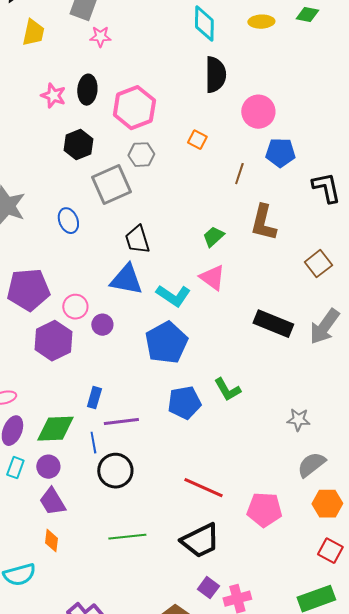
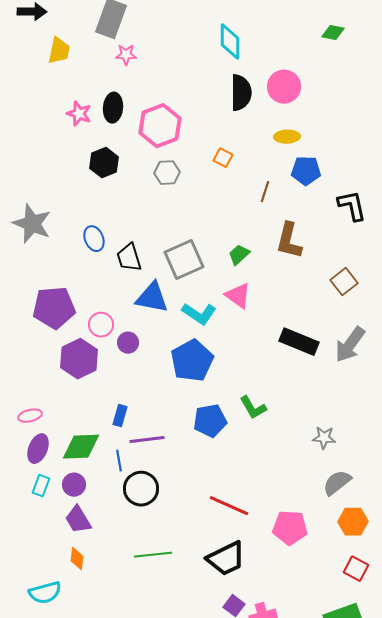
yellow ellipse: (261, 22) -> (287, 137), moved
pink circle: (258, 112) -> (284, 87), moved
gray square: (111, 185) -> (184, 260), moved
black trapezoid: (137, 240) -> (129, 258), moved

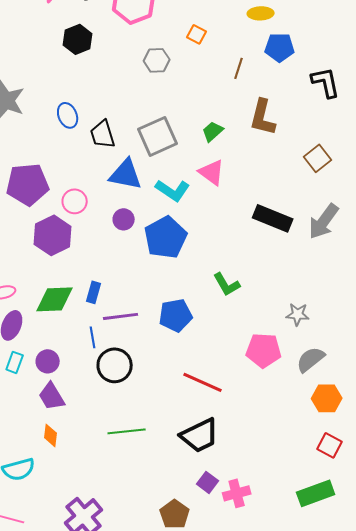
gray hexagon: (167, 173) -> (157, 60), moved
purple circle: (128, 343) -> (124, 219), moved
blue pentagon: (210, 421) -> (176, 315), moved
green diamond: (81, 447) -> (55, 299), moved
pink pentagon: (290, 528) -> (264, 350), moved

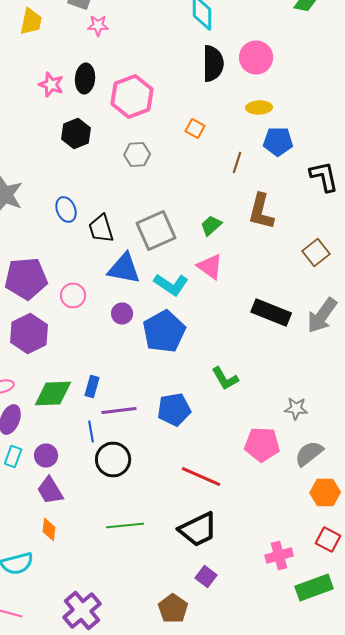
gray hexagon: (157, 60) -> (137, 154), moved
purple hexagon: (53, 235) -> (29, 334), moved
pink cross: (237, 493) -> (279, 556), moved

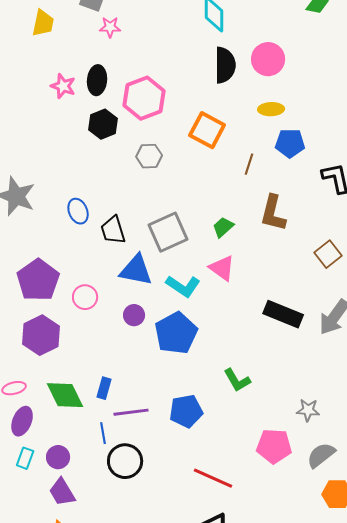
orange square: (195, 128) -> (207, 130), size x1.8
black hexagon: (76, 134) -> (103, 124), moved
purple pentagon: (26, 278) -> (38, 280), turned -30
green diamond: (53, 394) -> (65, 395), turned 66

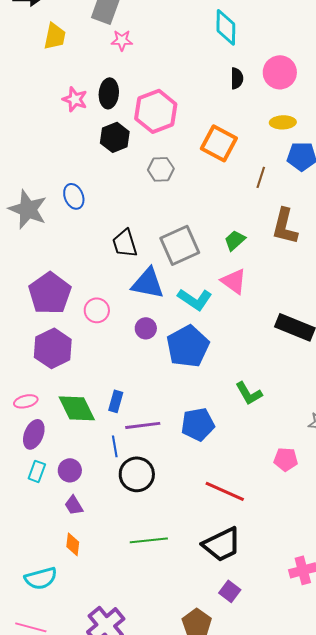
black semicircle: (225, 65) -> (237, 78), size x0.6
blue ellipse: (78, 211) -> (74, 196), moved
pink pentagon: (274, 446) -> (286, 459), size x0.7
purple trapezoid: (62, 492) -> (74, 505), size x0.7

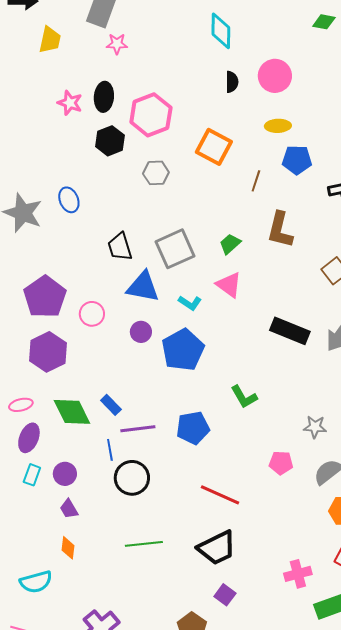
cyan L-shape: (195, 299) -> (190, 303), size x0.7
blue rectangle: (116, 401) -> (111, 405), turned -60

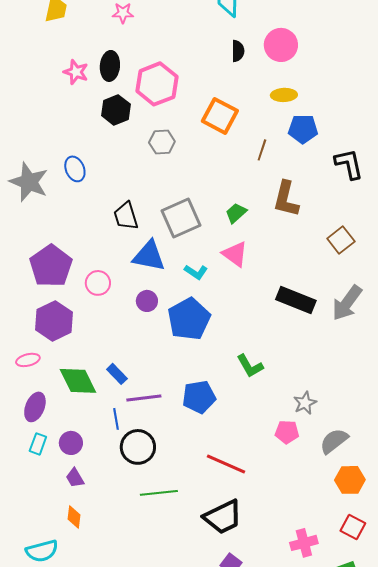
pink ellipse: (21, 405) -> (28, 360), moved
gray star: (315, 427) -> (305, 403), moved, turned -30
green line: (144, 544) -> (159, 493), moved

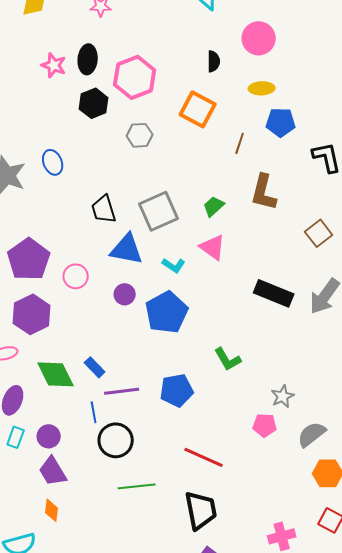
black semicircle: (238, 51) -> (214, 61), moved
purple trapezoid: (75, 478) -> (53, 471), size x1.5
black trapezoid: (223, 517) -> (201, 510), turned -75

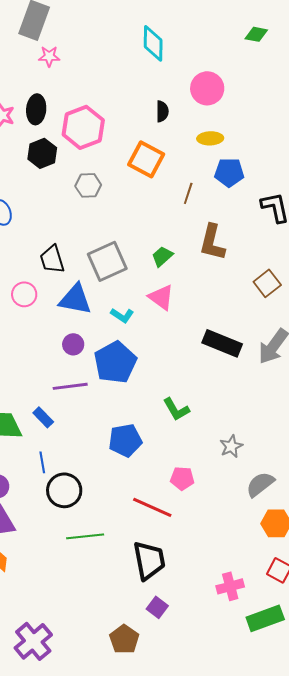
pink circle: (76, 276) -> (24, 294), moved
purple line: (122, 391) -> (70, 386), moved
pink pentagon: (265, 425) -> (182, 478), moved

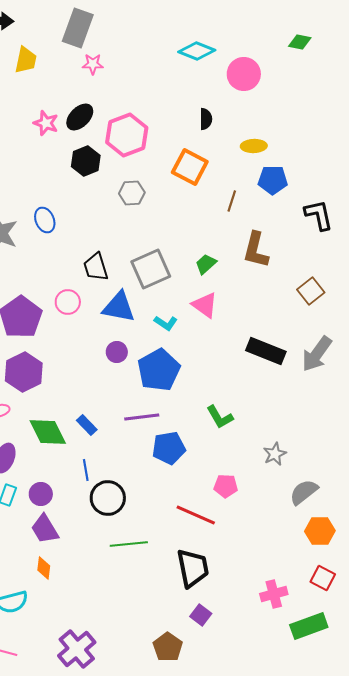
cyan diamond: (153, 43) -> (197, 51), turned -69
pink circle: (207, 88) -> (244, 74), moved
black ellipse: (36, 109) -> (80, 117), turned 40
purple line: (70, 386) -> (142, 417), moved

